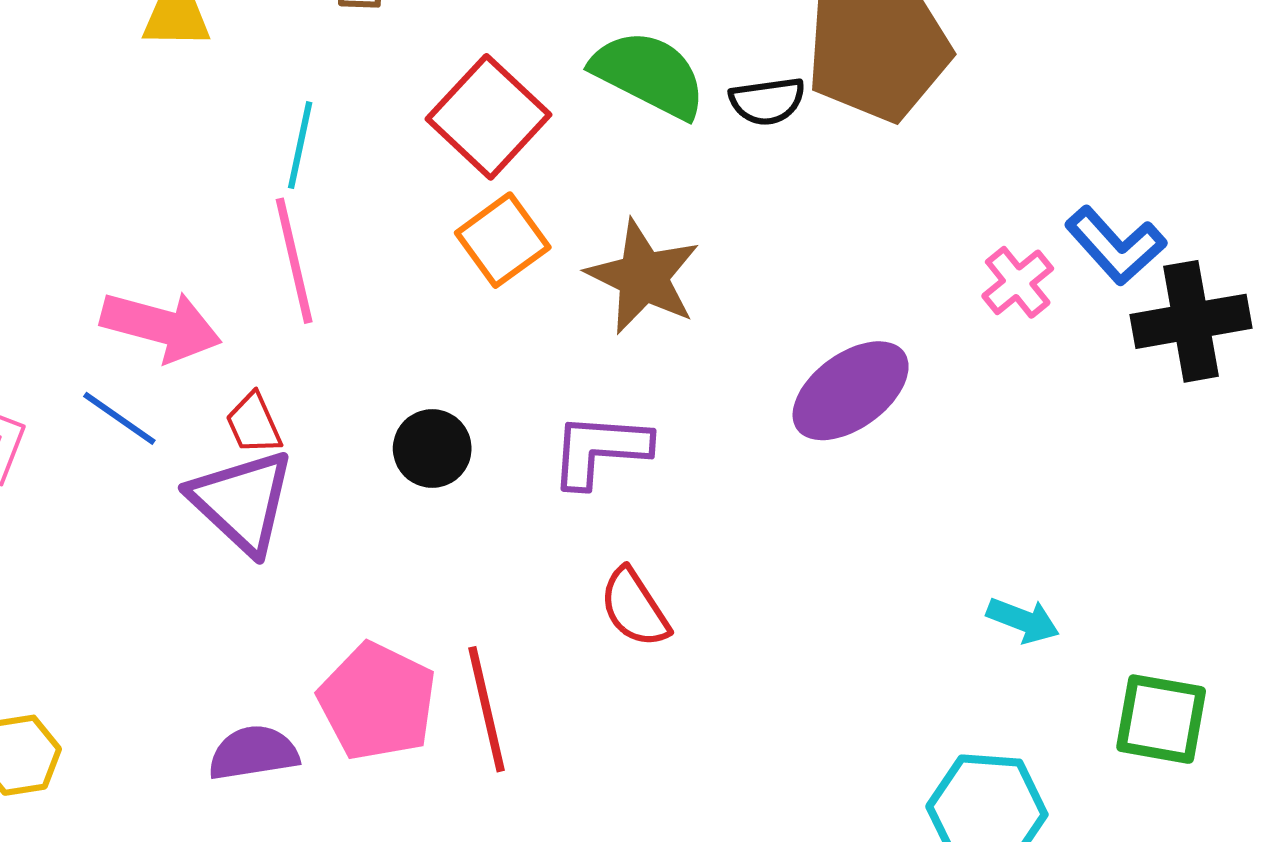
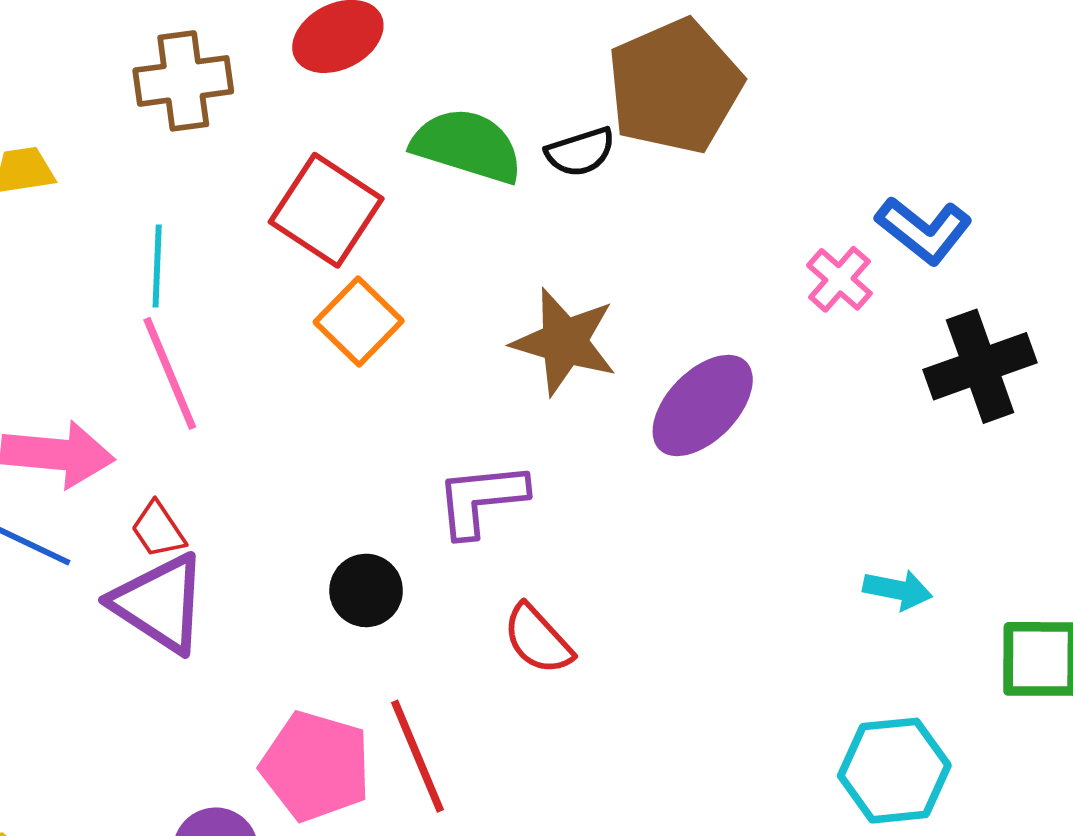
brown star: (643, 277) -> (564, 342), moved
black cross: (1191, 321) -> (980, 366), moved
black circle: (432, 449) -> (366, 590), moved

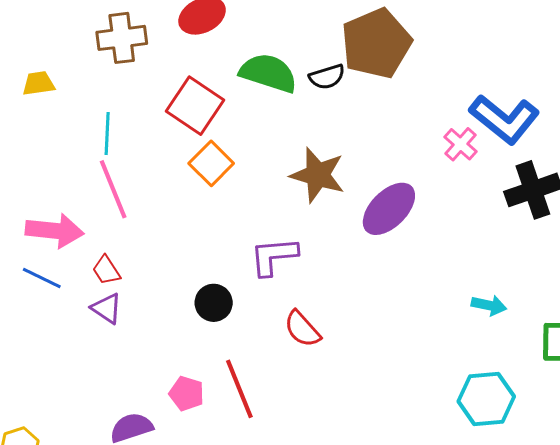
blue L-shape: (924, 230) -> (504, 119), size x1.4
purple triangle: (160, 603) -> (107, 308), size x0.6
pink pentagon: (316, 766) -> (187, 394), size x0.6

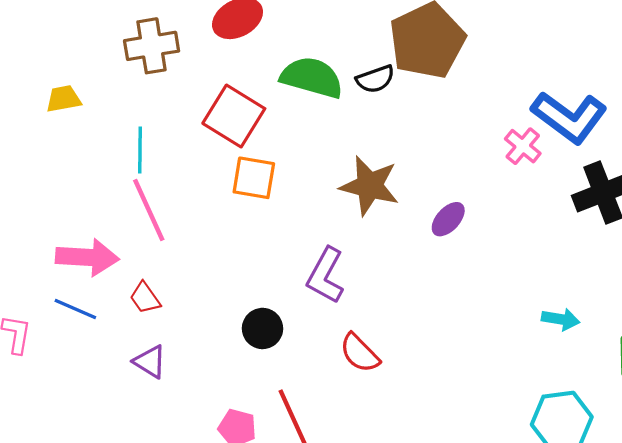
orange square: (211, 163) -> (254, 178), turned -33
purple ellipse: (389, 209) -> (448, 219), size x0.6
purple L-shape: (274, 256) -> (326, 276), turned -54
purple triangle: (107, 308) -> (150, 362), moved

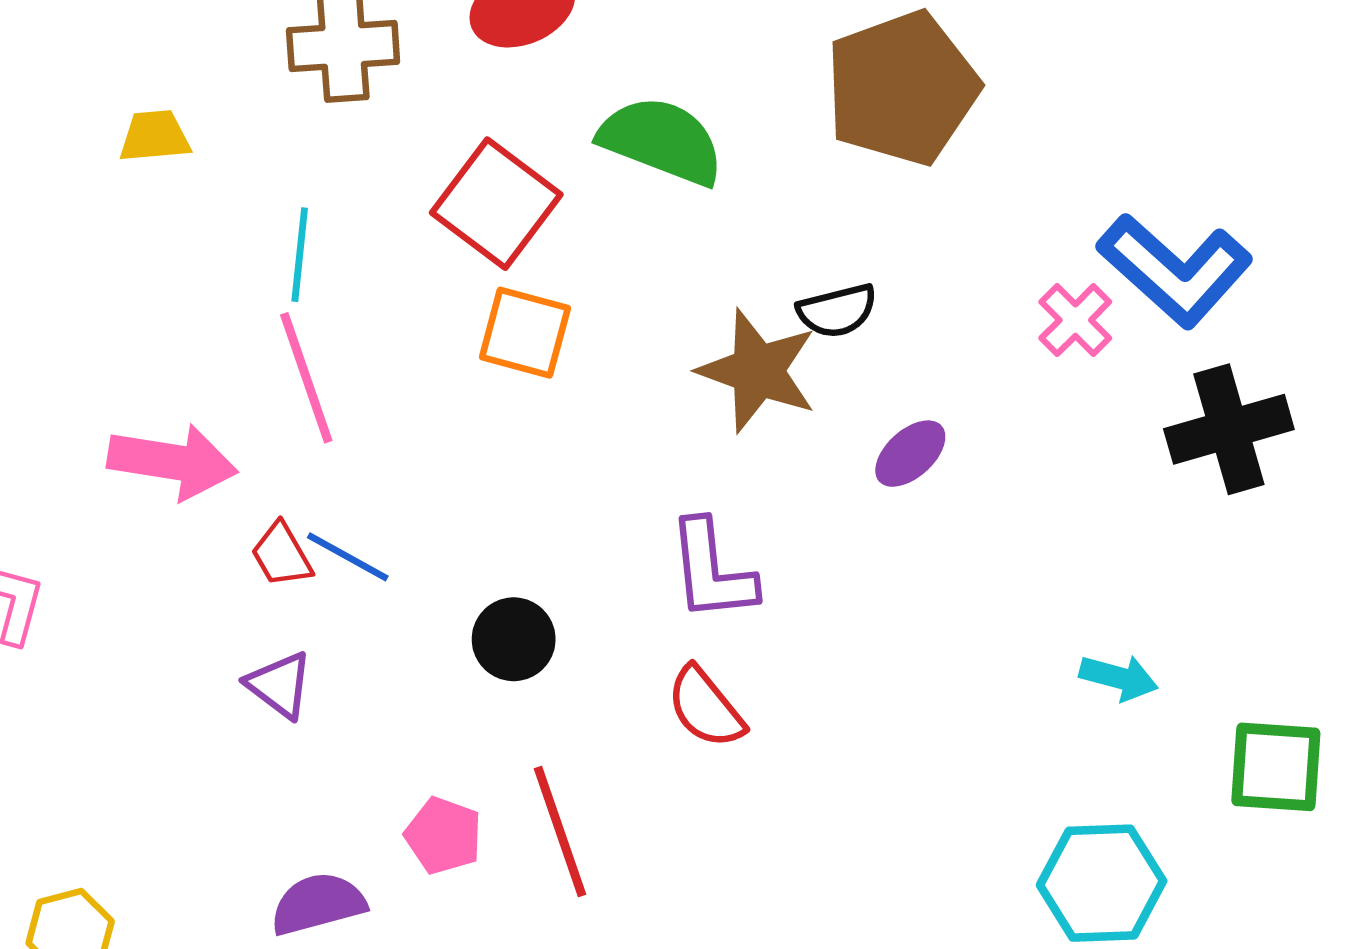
black semicircle: (375, 79) -> (837, 311), moved
purple L-shape: (326, 276) -> (712, 571), moved, turned -40
blue line: (75, 309) -> (348, 557), moved

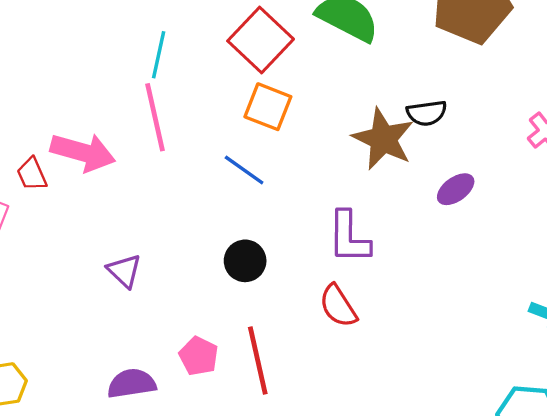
red trapezoid: (282, 555) -> (32, 174), moved
blue line: (348, 557) -> (244, 170), moved

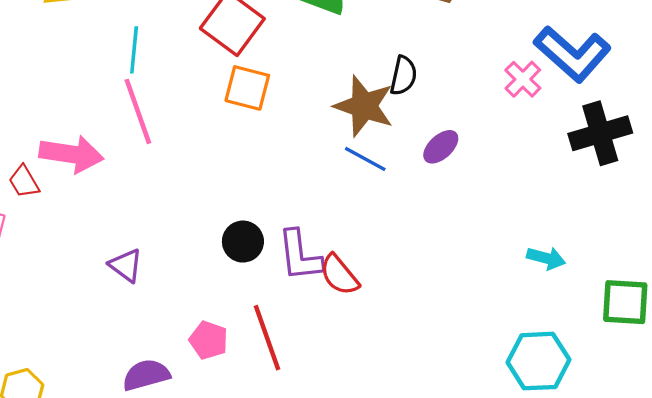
black semicircle: (427, 113) -> (403, 76), turned -63
blue line: (244, 170) -> (365, 159), moved
purple L-shape: (349, 237) -> (300, 256), moved

